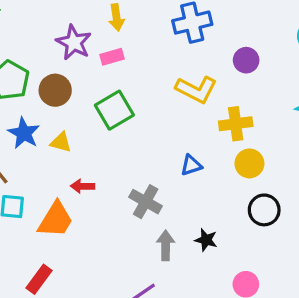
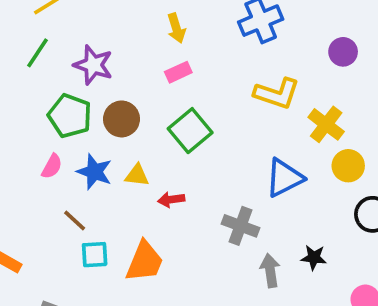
purple star: (74, 43) -> (93, 65), moved
purple circle: (246, 60) -> (343, 52), moved
yellow cross: (236, 124) -> (326, 124), turned -36
blue triangle: (191, 165) -> (284, 178), size x1.6
red arrow: (83, 186) -> (171, 200), moved

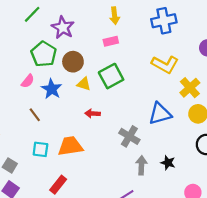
yellow triangle: (137, 175) -> (84, 84), moved
cyan square: (95, 255) -> (40, 149), moved
orange trapezoid: (145, 262) -> (70, 146), turned -132

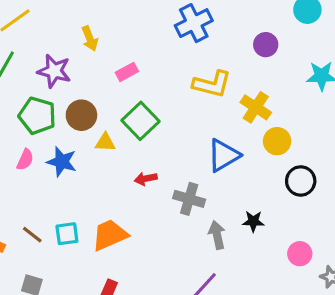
yellow arrow: (115, 16) -> (90, 38), moved
red arrow: (93, 114) -> (146, 179), moved
brown line: (35, 115) -> (32, 235), moved
cyan square: (40, 149) -> (67, 234), moved

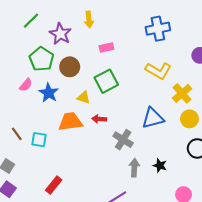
yellow triangle: (105, 142) -> (84, 97), moved
orange trapezoid: (110, 235) -> (70, 122), moved

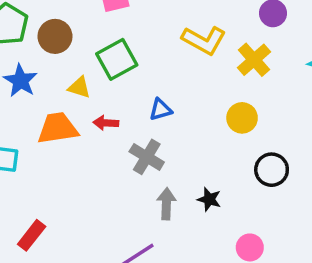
yellow cross: (182, 93) -> (254, 60), moved
blue triangle: (153, 118) -> (161, 110), moved, size x0.6
yellow circle: (189, 119) -> (242, 118), moved

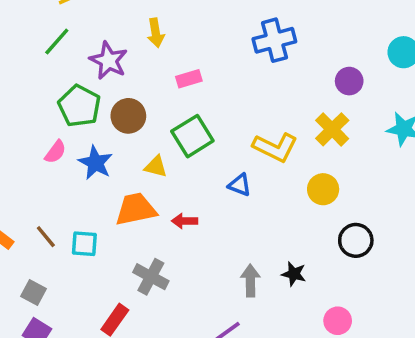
yellow L-shape: (204, 40) -> (275, 147), moved
blue triangle: (161, 110) -> (240, 185), turned 40
red arrow: (106, 123) -> (185, 221), moved
gray cross: (147, 157) -> (151, 277), moved

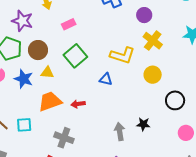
purple circle: (349, 81) -> (144, 15), moved
yellow triangle: (156, 167) -> (47, 73), moved
pink circle: (338, 321) -> (186, 133), moved

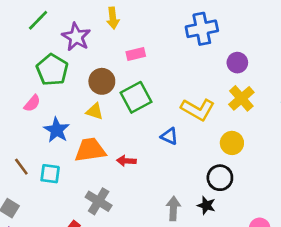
brown circle: (38, 50) -> (102, 81), moved
blue star: (24, 79) -> (57, 130), moved
black circle: (175, 100) -> (220, 178), moved

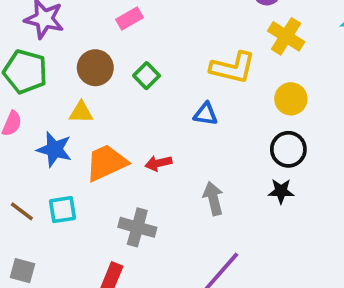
green square: (136, 97) -> (147, 76), size x0.6
yellow triangle: (95, 111) -> (81, 112), moved
gray arrow: (173, 209) -> (213, 198), moved

